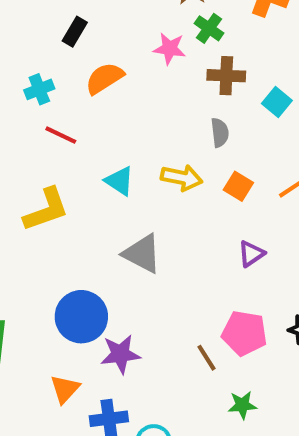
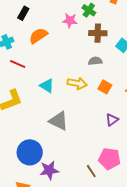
gray semicircle: (220, 133) -> (95, 61), turned -88

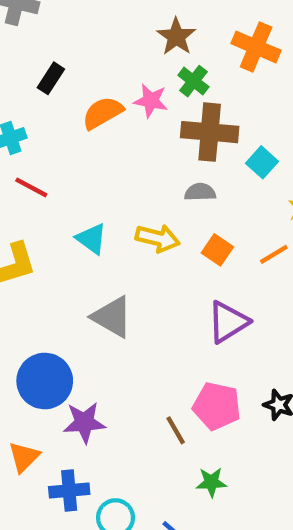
brown cross: (98, 33) -> (210, 132), size x1.4
orange semicircle: (38, 36) -> (103, 113), moved
purple triangle: (112, 120) -> (228, 322), size x1.5

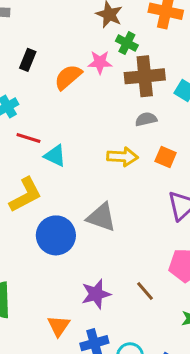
cyan triangle: (91, 239) -> (55, 156), moved
blue circle: (45, 381) -> (56, 235), moved
brown line: (176, 430) -> (145, 291), moved

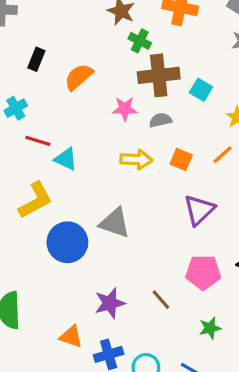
pink star: (100, 62) -> (125, 109), moved
orange triangle: (59, 326) -> (71, 337), turned -45

